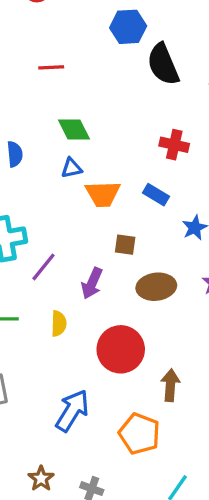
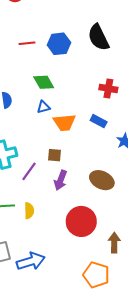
blue hexagon: (128, 27) -> (59, 44), moved
brown square: (125, 245) -> (55, 155), moved
brown ellipse: (156, 287) -> (102, 180), turned 35
yellow semicircle: (59, 324) -> (29, 211), moved
blue arrow: (72, 411) -> (31, 261), moved, turned 44

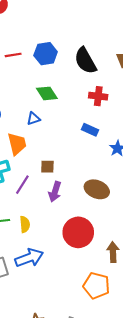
black semicircle: (99, 37) -> (85, 61), moved
green diamond: (44, 82) -> (47, 93), moved
orange trapezoid: (64, 123) -> (17, 144), moved, turned -95
blue arrow: (31, 261) -> (29, 258), moved

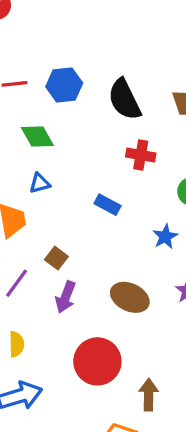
green diamond: (47, 93) -> (37, 137), moved
blue rectangle: (90, 130) -> (108, 205), moved
brown square: (47, 167) -> (56, 258), turned 32

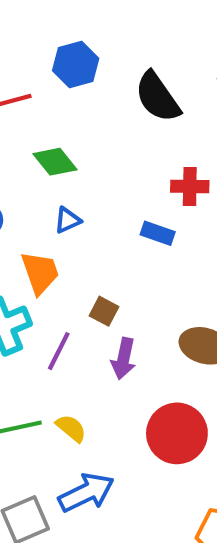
blue hexagon: (64, 85) -> (76, 65), moved
red cross: (141, 155) -> (190, 186), moved
yellow semicircle: (16, 344) -> (71, 428), turned -40

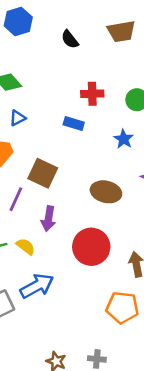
black semicircle: (158, 97) -> (70, 39), size x0.6
brown square: (104, 311) -> (43, 173), size x1.6
purple arrow: (124, 359) -> (48, 219), moved

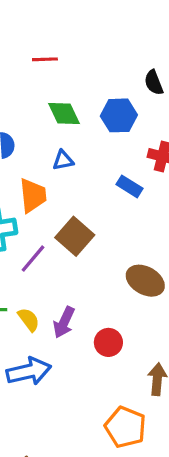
blue hexagon: (18, 22) -> (119, 115), moved
purple arrow: (48, 219) -> (64, 322), moved
red circle: (91, 247) -> (108, 342), size x0.6

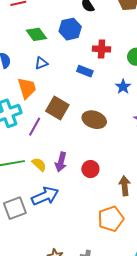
brown ellipse: (145, 281) -> (94, 120), moved
orange pentagon: (125, 427) -> (111, 219), turned -30

